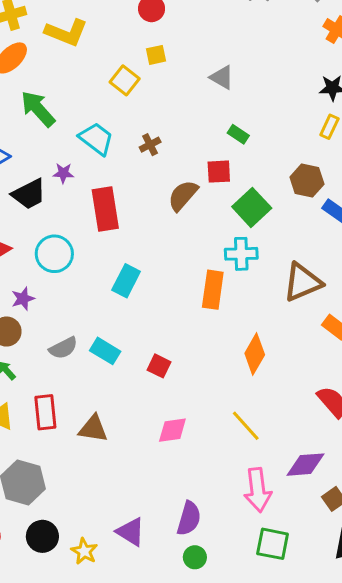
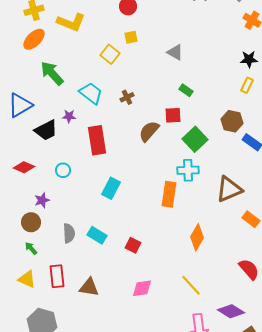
cyan circle: (54, 254) -> (63, 170), size x0.6
gray semicircle: (63, 348) -> (69, 233), turned -66
purple diamond: (305, 465) -> (231, 311), turned 36

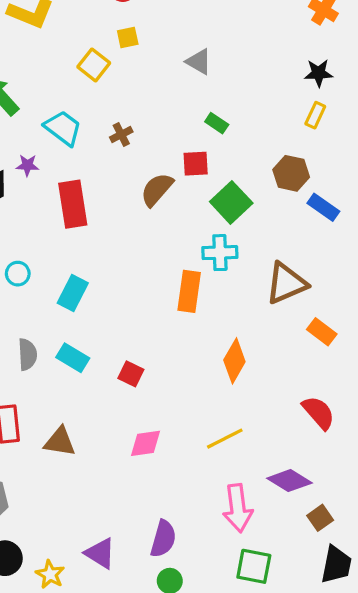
cyan circle: (63, 170) -> (18, 274), moved
cyan rectangle: (111, 188) -> (73, 293), moved
yellow line: (191, 285) -> (225, 439), turned -75

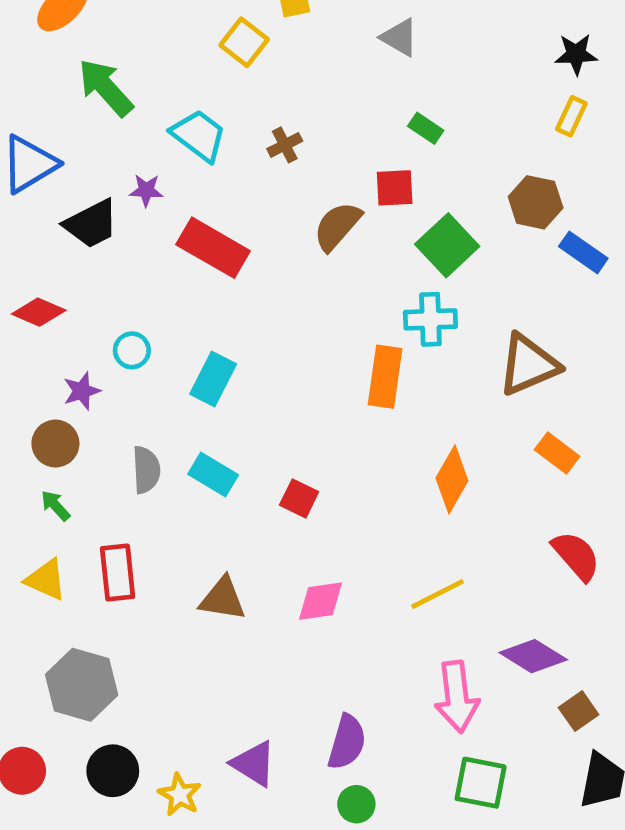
red rectangle: (73, 204) -> (213, 248), turned -51
orange rectangle: (322, 332) -> (557, 453), moved
brown triangle: (60, 442) -> (223, 599), moved

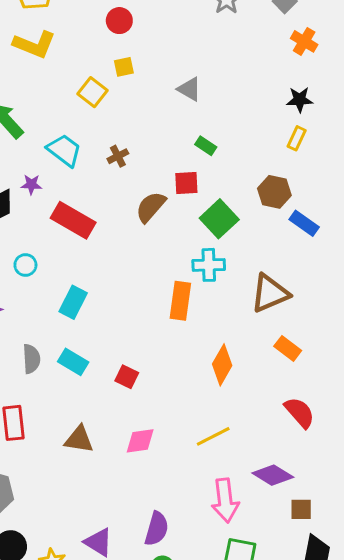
cyan circle: (132, 350) -> (25, 265), moved
brown square: (579, 711) -> (301, 509), turned 35

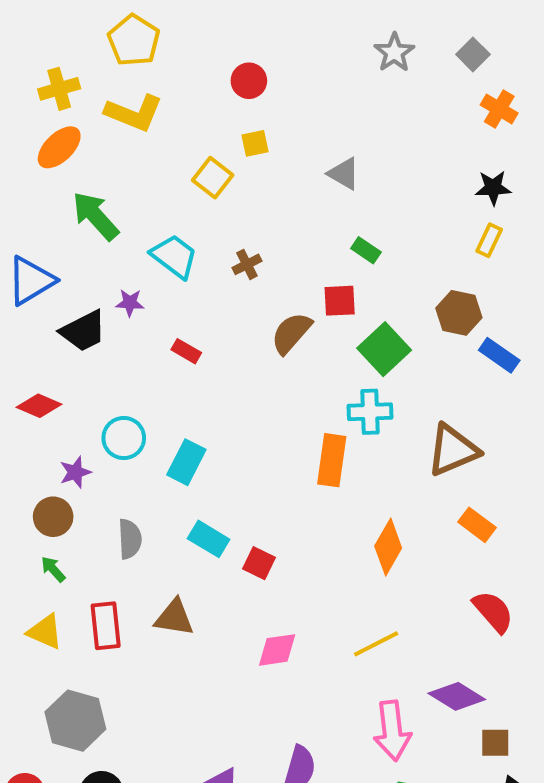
red rectangle: (73, 220) -> (186, 351), size x0.5
cyan circle: (25, 265) -> (124, 438), moved, size x1.4
cyan rectangle: (73, 362) -> (209, 539), moved
brown triangle: (79, 439) -> (174, 618), moved

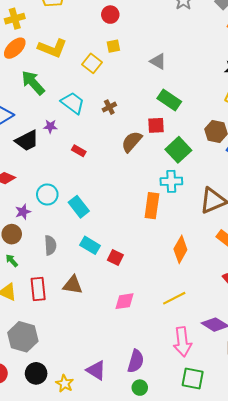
yellow L-shape: (134, 113) -> (52, 48), moved
green rectangle: (366, 250) -> (169, 100), size x1.6
cyan rectangle: (186, 462) -> (79, 207), turned -65

